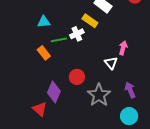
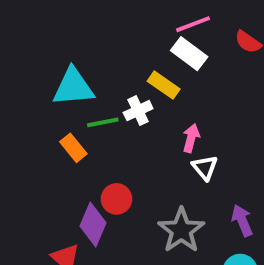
cyan triangle: (44, 22) -> (73, 87), size x1.6
pink arrow: (123, 48) -> (191, 138), moved
red circle: (77, 77) -> (116, 199), moved

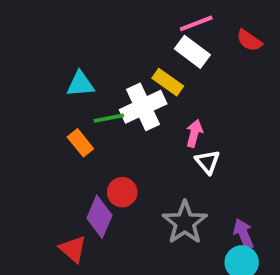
cyan triangle: (73, 87) -> (80, 84), size x0.7
white cross: (138, 111) -> (143, 107), size x1.6
purple arrow: (242, 220) -> (244, 234), moved

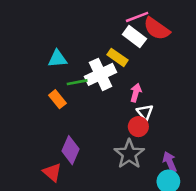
red semicircle: (249, 40) -> (157, 29), moved, size x1.5
red circle: (122, 192) -> (138, 127), moved

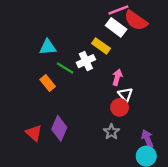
white cross: (101, 74) -> (86, 61), size x0.7
green line: (77, 82) -> (65, 68), turned 42
gray star: (129, 154) -> (111, 132), size x0.6
red triangle: (52, 172) -> (34, 133), moved

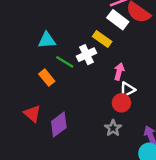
white triangle: (125, 95) -> (127, 90), turned 42
purple diamond: (59, 128) -> (59, 125), turned 30
red triangle: (34, 133) -> (32, 114), moved

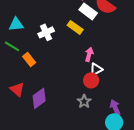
cyan triangle: (47, 40) -> (16, 24), moved
white cross: (87, 55) -> (46, 32), moved
green line: (65, 62) -> (12, 46), moved

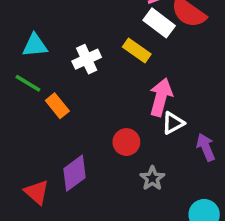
pink arrow: (89, 54) -> (161, 97), size x1.5
red circle: (91, 80) -> (126, 142), moved
red triangle: (17, 89) -> (37, 192), moved
purple arrow: (115, 107) -> (206, 147), moved

